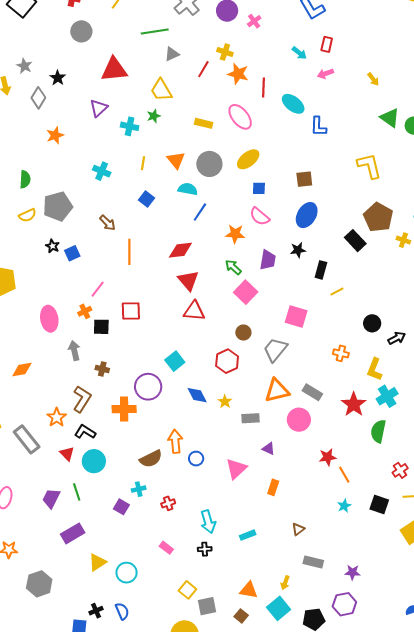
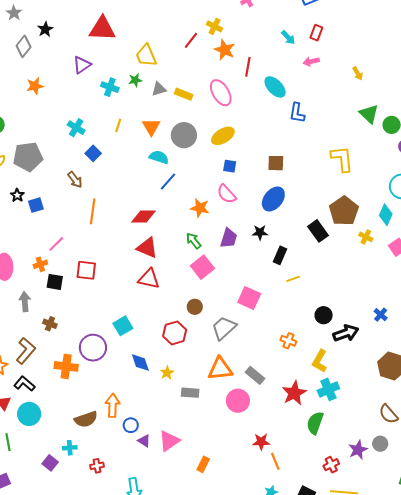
gray triangle: (172, 54) -> (159, 89), moved
blue square: (146, 199) -> (93, 153), moved
red triangle: (188, 280) -> (147, 248), turned -35
black arrow: (397, 338) -> (346, 333), size x1.4
purple triangle: (268, 449) -> (144, 441), moved

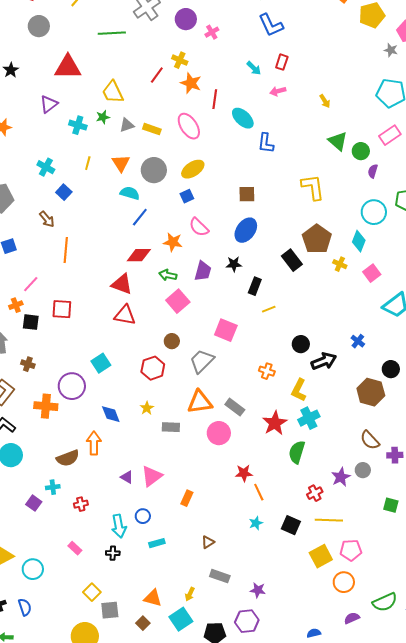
blue square: (230, 166) -> (187, 196), moved, turned -32
red diamond: (143, 217) -> (139, 255), moved
green arrow: (194, 241) -> (168, 275), turned -36
blue diamond: (140, 363) -> (111, 414), moved
blue circle: (131, 425) -> (143, 516), moved

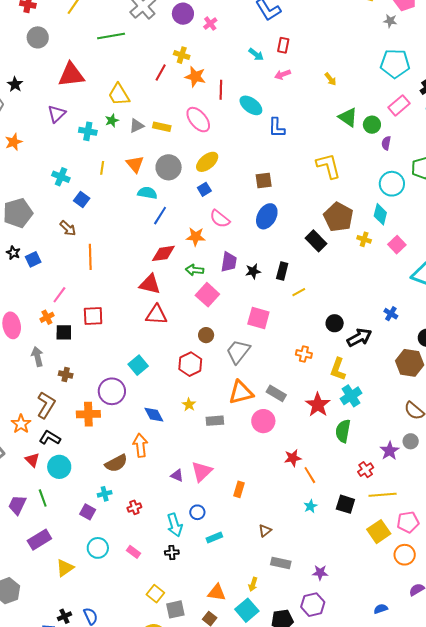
black star: (234, 264) -> (253, 271), moved
cyan circle: (33, 569) -> (98, 548), moved

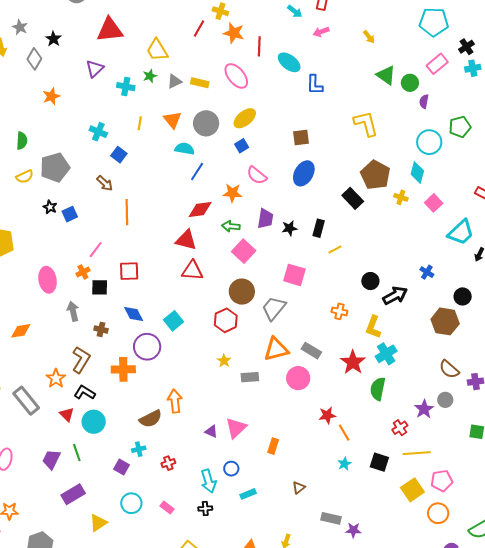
brown circle: (206, 335) -> (242, 292), size x1.6
blue diamond: (154, 415) -> (134, 314), moved
gray rectangle: (281, 563) -> (331, 518), moved

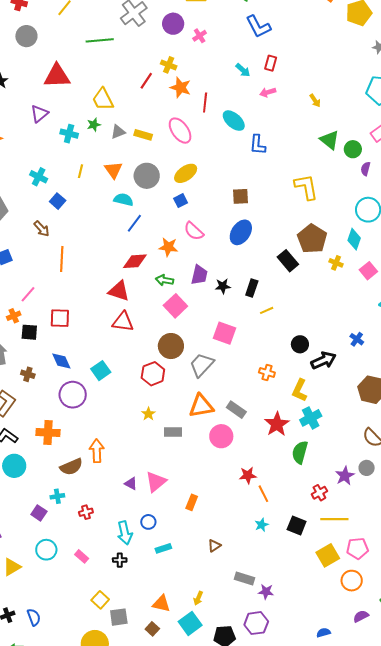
orange cross: (123, 369) -> (48, 433), moved

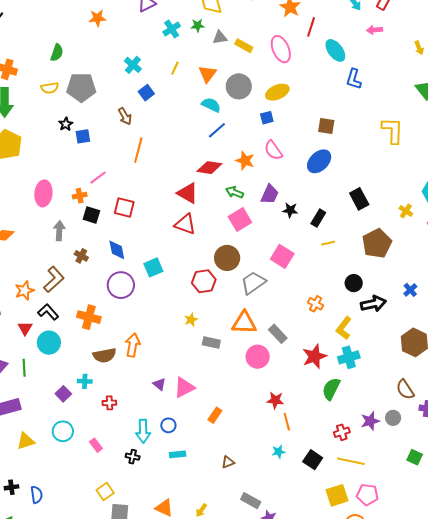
cyan cross: (69, 134) -> (172, 29), turned 30
brown pentagon: (312, 239) -> (377, 243), moved

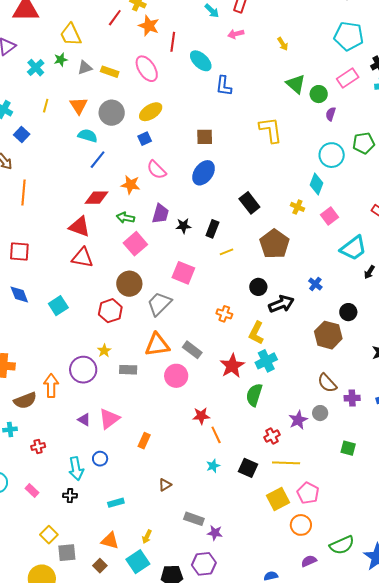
purple circle: (121, 285) -> (83, 370), moved
cyan rectangle: (178, 454) -> (116, 503), moved
pink pentagon: (367, 495) -> (308, 493), turned 30

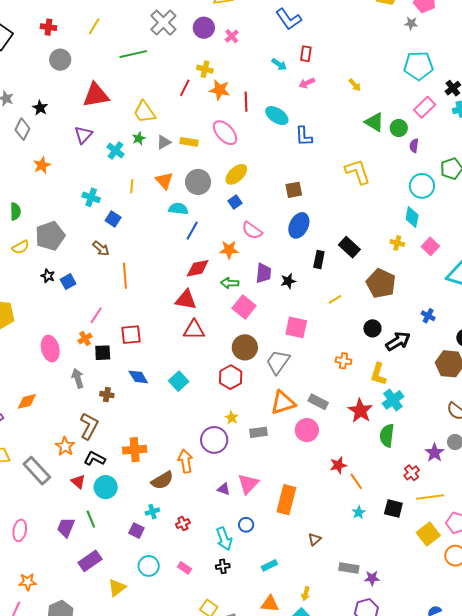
black rectangle: (212, 229) -> (319, 259), moved
orange rectangle: (144, 441) -> (286, 500), size x1.8

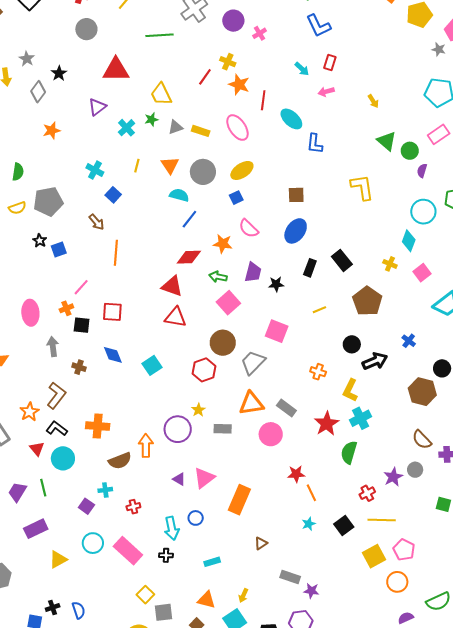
black square: (393, 508) -> (344, 525), turned 30
pink rectangle: (185, 568) -> (128, 551), size x2.0

